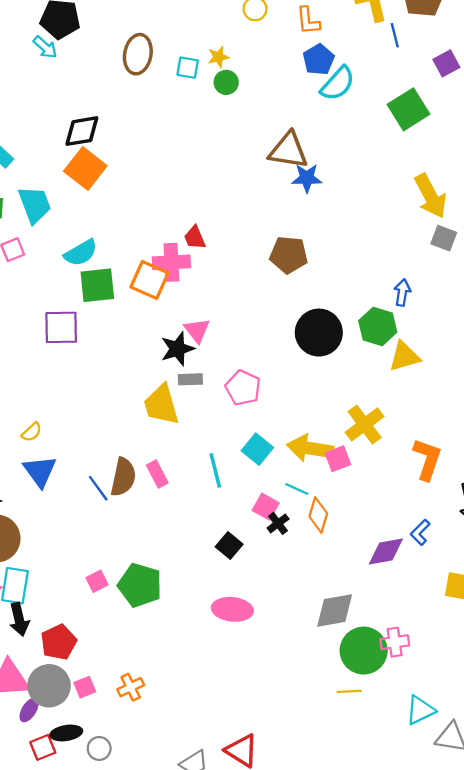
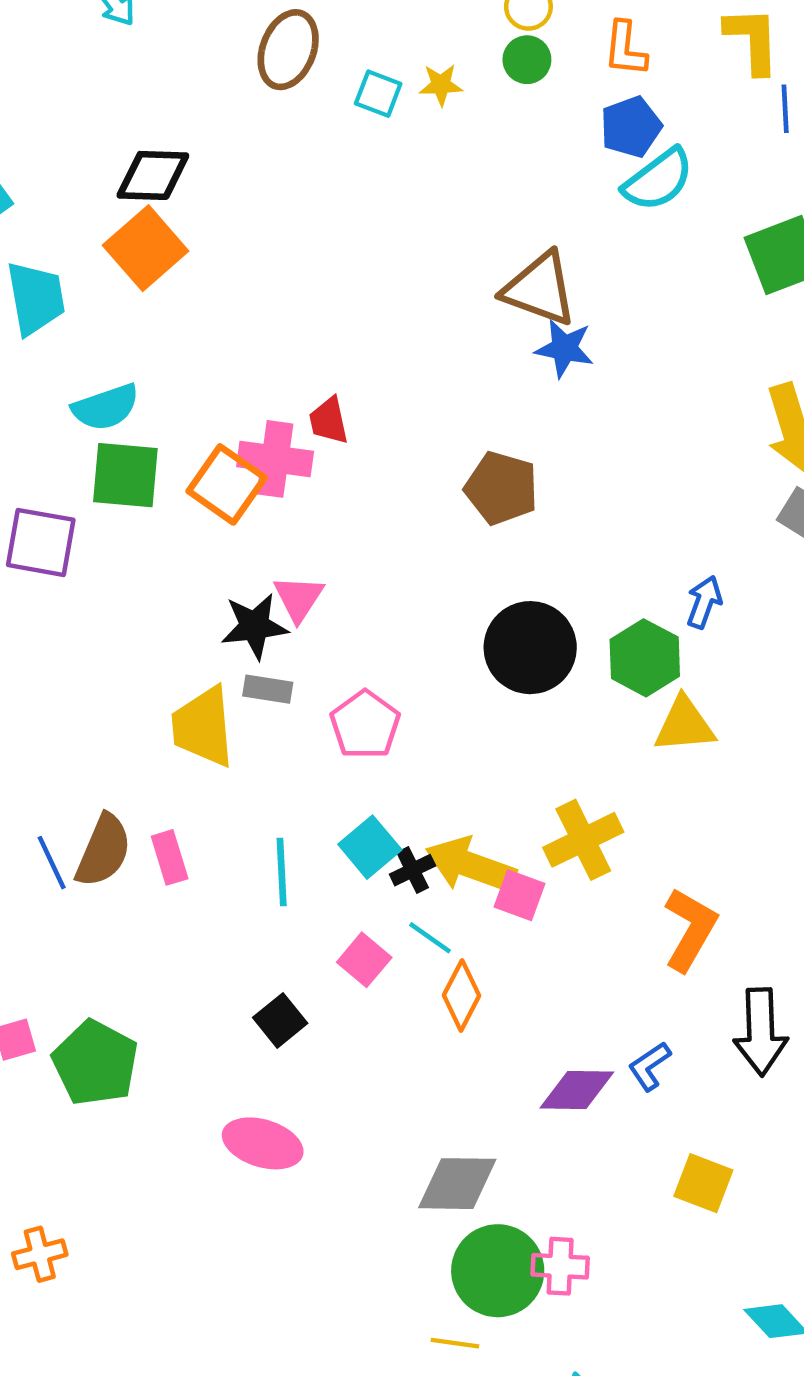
green circle: (226, 82) -> (527, 60), moved
pink square: (338, 459) -> (520, 895), turned 30
black cross: (278, 523) -> (413, 870), moved

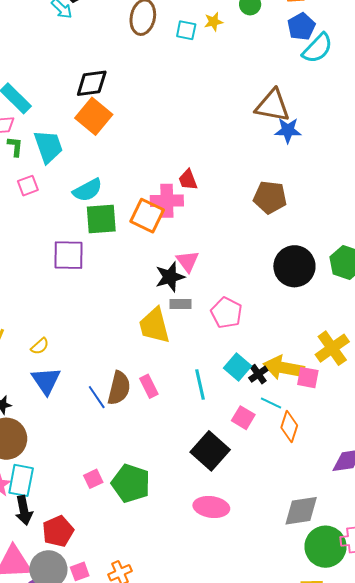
black square: (280, 1020) -> (210, 451), size x1.6

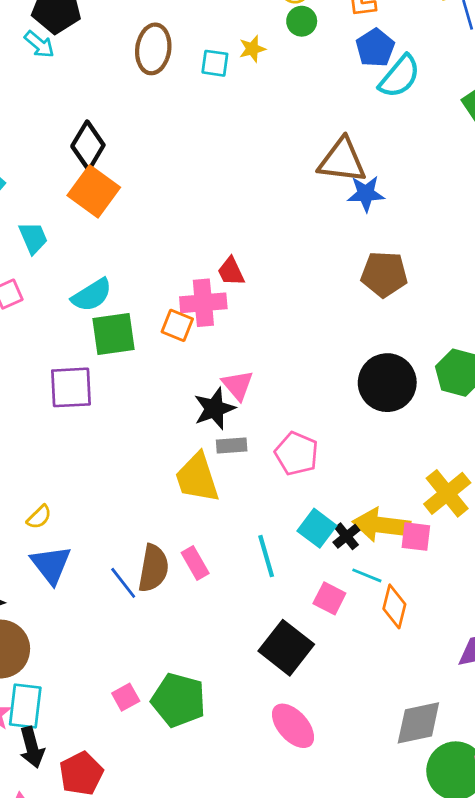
black diamond: (92, 83) -> (88, 146), turned -48
cyan trapezoid: (48, 147) -> (33, 238), size x0.7
brown pentagon: (270, 197) -> (384, 274), moved
orange square: (147, 216) -> (177, 325), size x0.7
pink ellipse: (211, 507) -> (293, 726), turned 44

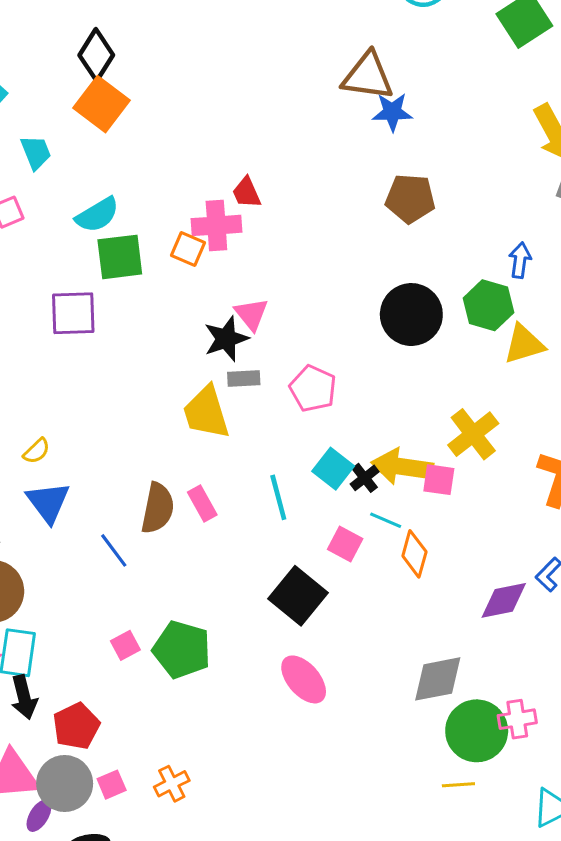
blue line: (123, 583) -> (114, 550), moved

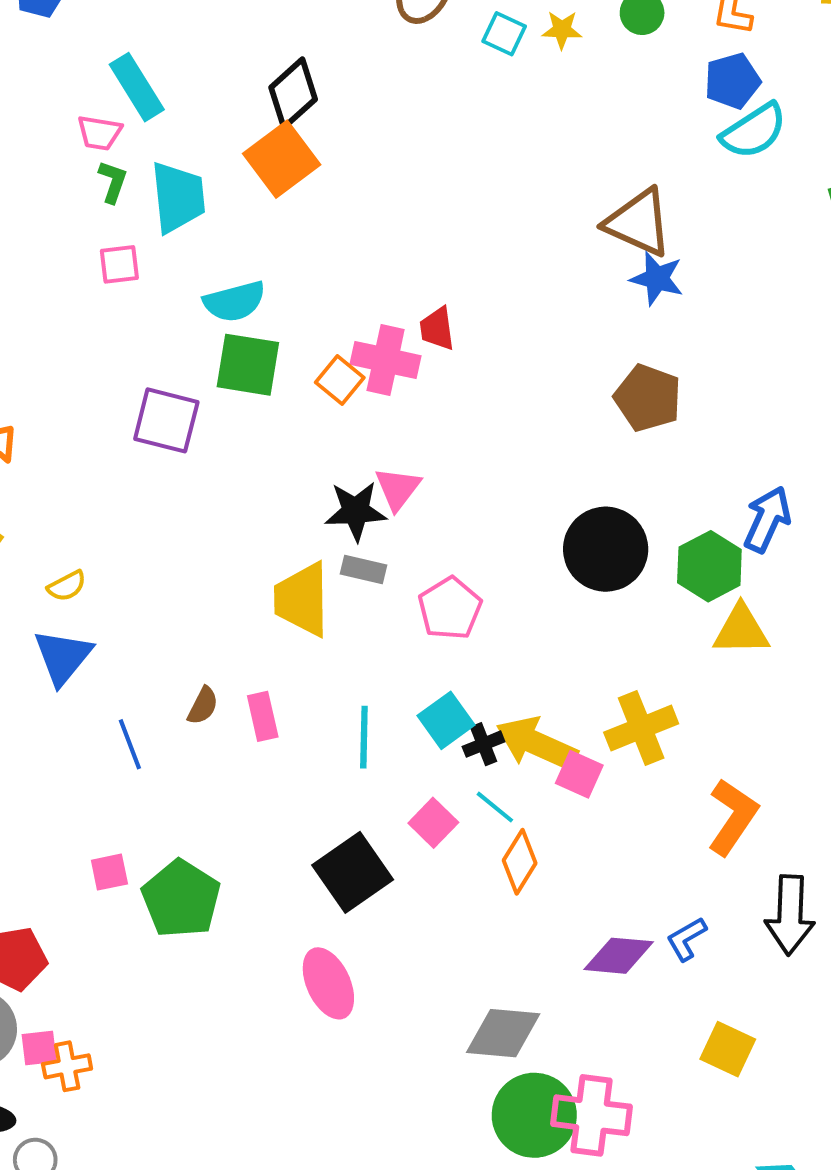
cyan trapezoid: (36, 152) -> (178, 197), size x1.5
blue arrow: (520, 260) -> (767, 519), size x1.4
brown semicircle: (158, 508) -> (203, 706), size x0.6
pink cross: (517, 719) -> (591, 1115), size x1.5
orange cross: (172, 784) -> (67, 1066), moved

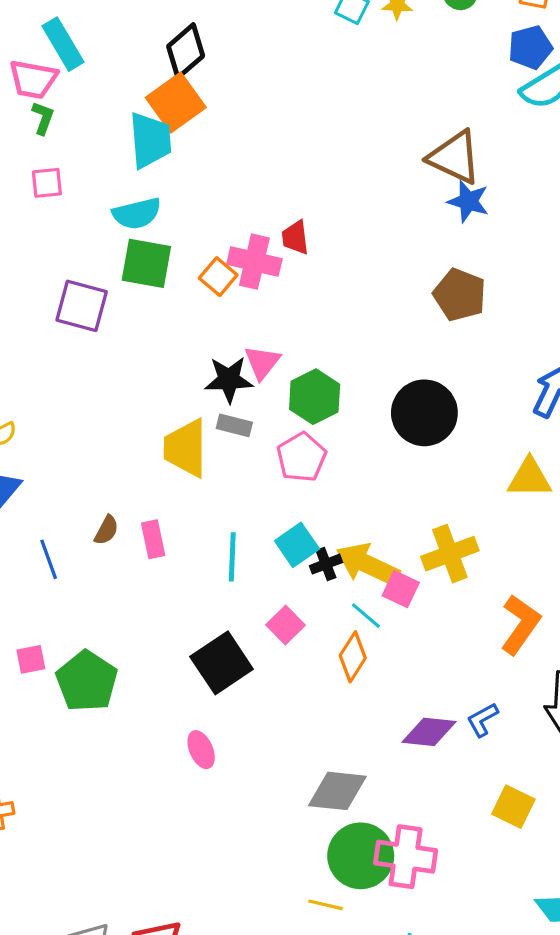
pink trapezoid: (99, 133) -> (33, 79), size x1.4
cyan trapezoid: (178, 197) -> (150, 140), moved
green hexagon: (709, 566) -> (315, 397), moved
cyan line: (495, 807) -> (366, 616), moved
pink ellipse: (328, 983) -> (201, 750), size x0.7

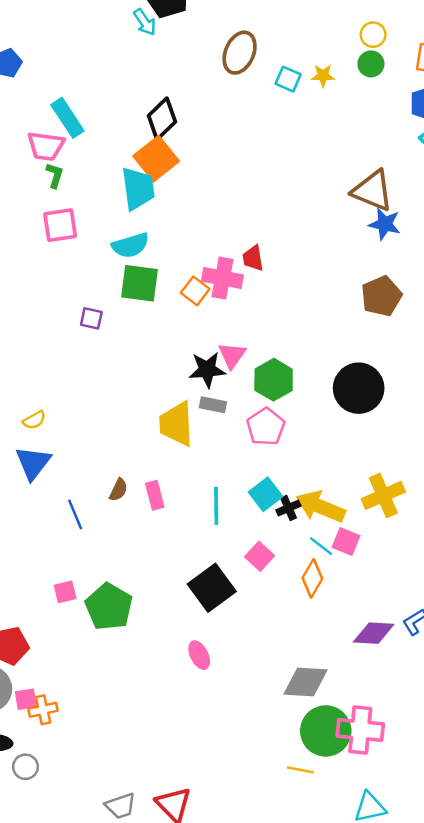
pink square: (47, 183) -> (60, 225), size x1.4
brown pentagon: (460, 295) -> (381, 296), turned 30
purple square: (82, 306) -> (91, 318), size x0.6
pink square: (401, 589) -> (346, 542), moved

